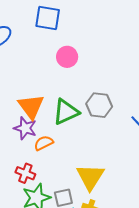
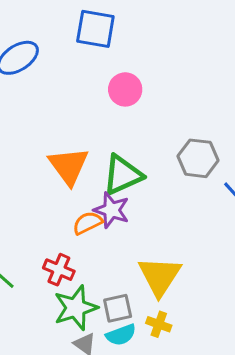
gray hexagon: (99, 105) -> (198, 158), moved
purple star: (25, 128) -> (111, 210), moved

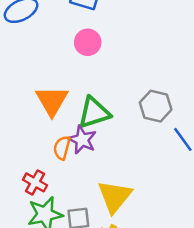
pink circle: (125, 89) -> (88, 42), moved
orange semicircle: (88, 223) -> (62, 148), turned -55

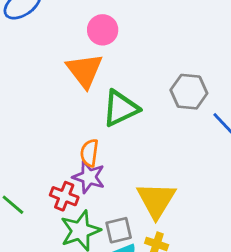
orange triangle: (52, 101) -> (85, 70), moved
purple star: (82, 140) -> (89, 177), moved

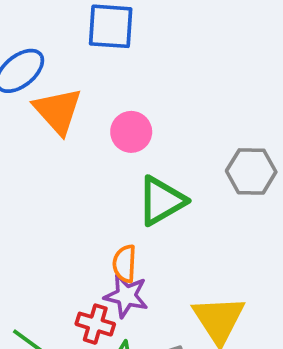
pink circle: (103, 30) -> (131, 132), moved
orange triangle: (85, 70) -> (58, 111), moved

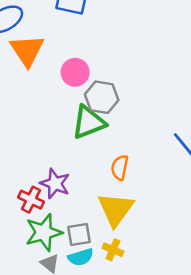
gray hexagon: (251, 171) -> (102, 97), moved
orange semicircle: (125, 264) -> (120, 168), moved

